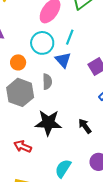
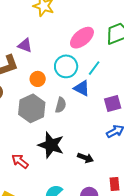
blue triangle: (63, 60) -> (82, 88), turned -36
black arrow: (85, 126) -> (85, 158), turned 133

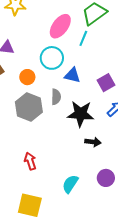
cyan line: (94, 68) -> (83, 38), moved
black star: (51, 145) -> (81, 114), moved
red arrow: (20, 161) -> (30, 161), turned 48

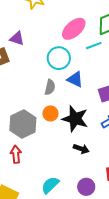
cyan line: (83, 38) -> (94, 46), turned 35
orange circle: (27, 77) -> (50, 113), moved
gray semicircle: (56, 97) -> (50, 87), moved
gray hexagon: (29, 107) -> (23, 124), moved

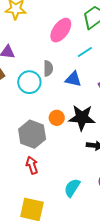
cyan line: (94, 46) -> (85, 52), moved
cyan circle: (59, 58) -> (29, 82), moved
gray semicircle: (50, 87) -> (48, 68), moved

